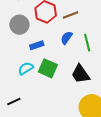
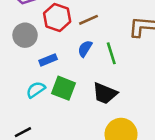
black trapezoid: (80, 74) -> (105, 93), turned -30

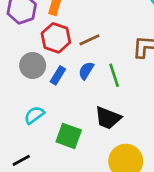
gray circle: (25, 35) -> (33, 65), moved
blue rectangle: (48, 60) -> (58, 75), moved, turned -36
green square: (63, 88) -> (69, 136), moved

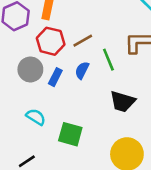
green line: (114, 75) -> (108, 60), moved
cyan semicircle: (34, 115) -> (36, 117), turned 72
black trapezoid: (108, 118) -> (123, 101), moved

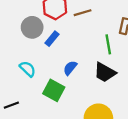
green line: (108, 60) -> (108, 44), moved
blue semicircle: (82, 70) -> (70, 68), moved

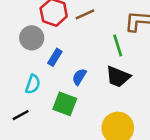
blue rectangle: (52, 39) -> (55, 57), moved
cyan semicircle: (28, 69) -> (33, 84), turned 72
black line: (11, 105) -> (21, 115), moved

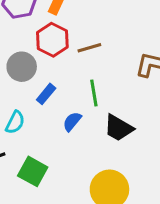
green line: (118, 45) -> (94, 93), moved
green square: (65, 104) -> (33, 171), moved

